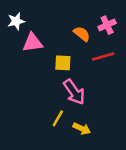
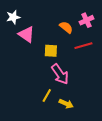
pink triangle: (33, 43) -> (26, 34), turned 42

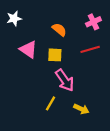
orange semicircle: (66, 27) -> (59, 30), moved
pink triangle: (26, 34) -> (28, 49), moved
yellow arrow: (66, 104) -> (81, 109), moved

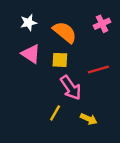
white star: (14, 19) -> (29, 23), moved
orange semicircle: (59, 30) -> (65, 32), size x1.5
red line: (90, 49) -> (98, 70), moved

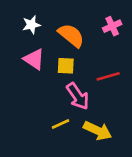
yellow line: (55, 113) -> (61, 124), turned 35
yellow arrow: (89, 119) -> (98, 131), size x1.5

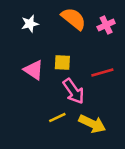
orange semicircle: (71, 35) -> (74, 19), moved
pink triangle: (34, 59) -> (34, 70), moved

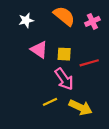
yellow square: (62, 62) -> (64, 54), moved
pink triangle: (34, 70) -> (39, 50), moved

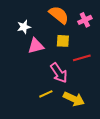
white star: (26, 20) -> (24, 27), moved
pink triangle: (39, 50) -> (36, 46), turned -48
yellow square: (64, 54) -> (63, 41), moved

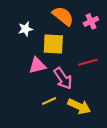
yellow square: (63, 41) -> (53, 44), moved, size x1.5
pink triangle: (36, 46) -> (37, 66), moved

